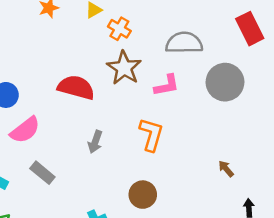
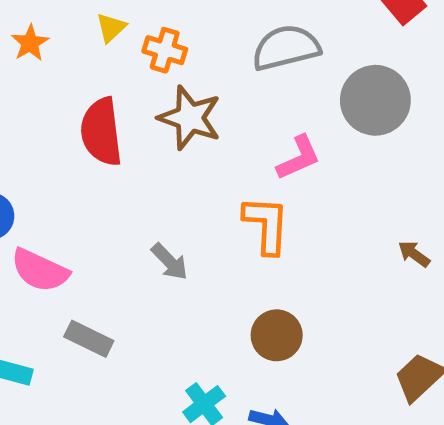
pink L-shape: (167, 85) -> (299, 158), moved
red semicircle: (76, 87) -> (101, 132), moved, turned -99
pink semicircle: (25, 130) -> (40, 270), turned 76
gray arrow: (95, 142) -> (170, 262), turned -50

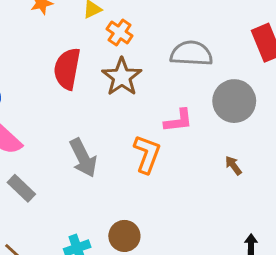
brown arrow: (414, 254) -> (233, 166), moved
gray arrow: (170, 262) -> (83, 158), size x1.5
brown circle: (277, 335) -> (124, 236), moved

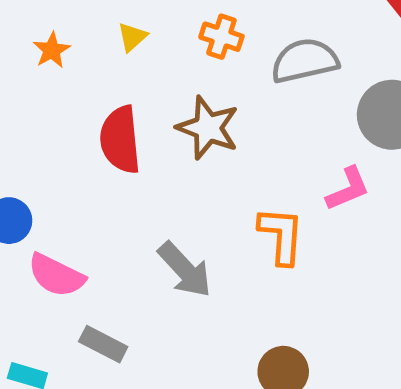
orange cross: (120, 32) -> (221, 37), moved
pink L-shape: (178, 121) -> (348, 189), moved

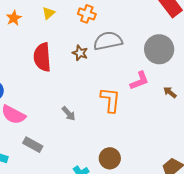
gray semicircle: (305, 61) -> (108, 41), moved
brown star: (208, 128) -> (80, 53), size x0.6
gray arrow: (185, 270) -> (69, 114), size x0.6

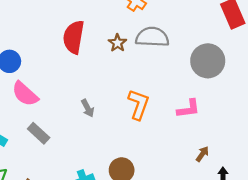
pink L-shape: (139, 81) -> (188, 109), moved
brown arrow: (170, 92) -> (202, 154), moved, turned 72

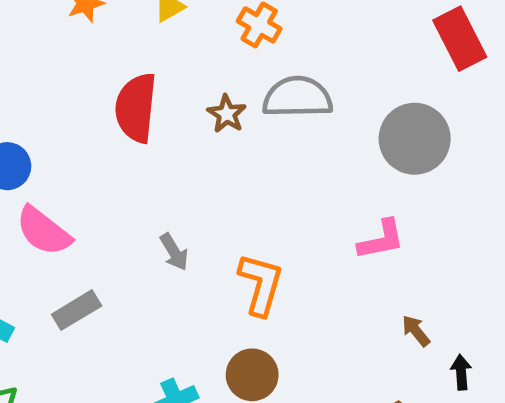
orange L-shape: (139, 104) -> (261, 284), moved
gray rectangle: (39, 133) -> (77, 310), turned -70
brown arrow: (202, 154) -> (416, 331), turned -70

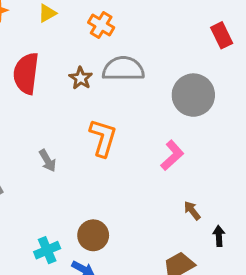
red rectangle: (460, 39) -> (222, 35), size x0.7
pink L-shape: (381, 240) -> (172, 155), turned -32
orange L-shape: (261, 284) -> (103, 138), moved

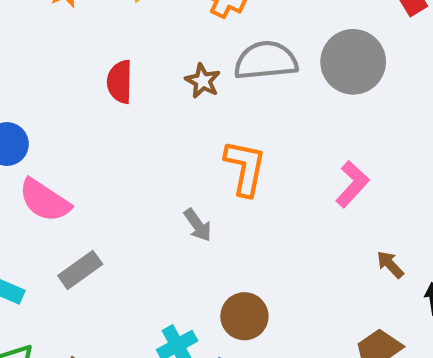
red semicircle: (26, 73) -> (120, 82), size x0.7
gray circle: (193, 95) -> (353, 62), moved
gray arrow: (48, 161) -> (198, 225), moved

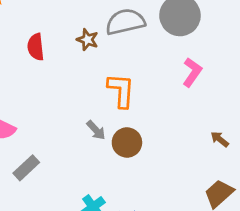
pink L-shape: (352, 184) -> (192, 72), moved
brown circle: (244, 316) -> (127, 142), moved

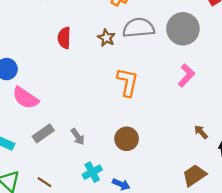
gray arrow: (96, 130) -> (78, 137), moved
brown circle: (127, 142) -> (127, 139), moved

